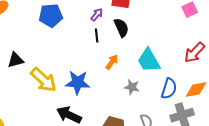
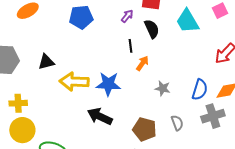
black line: (97, 36) -> (131, 46), moved
cyan trapezoid: (149, 60) -> (187, 21), moved
yellow arrow: (43, 80) -> (74, 82), turned 140

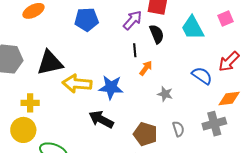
purple arrow: (127, 16) -> (133, 20), size x1.5
black triangle: (46, 62) -> (50, 63), size x1.6
blue semicircle: (200, 90) -> (202, 76), moved, turned -75
yellow cross: (18, 103) -> (30, 103), moved

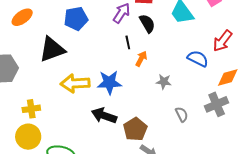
black triangle: (50, 63) -> (52, 49), moved
brown pentagon: (145, 134) -> (135, 129), moved, turned 30

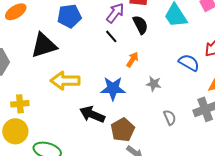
black line: (128, 42) -> (111, 36), moved, turned -32
blue star: (109, 82) -> (113, 88), moved

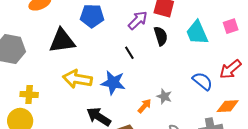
black line: (111, 36) -> (129, 53), moved
orange arrow: (132, 60) -> (145, 106), moved
blue star: (113, 88) -> (113, 83), moved

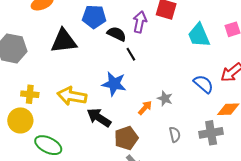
purple arrow: (138, 20) -> (140, 22), turned -35
black semicircle: (161, 36) -> (117, 34), moved, turned -48
yellow arrow: (77, 79) -> (72, 96), moved

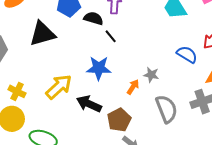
yellow cross: (30, 94) -> (17, 91), turned 30
yellow arrow: (72, 96) -> (59, 87), turned 136
gray semicircle: (175, 135) -> (166, 109), size x1.8

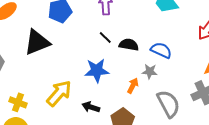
black semicircle: (93, 18) -> (129, 45), moved
blue semicircle: (187, 54) -> (161, 50), moved
black arrow: (89, 104) -> (91, 107), size x0.7

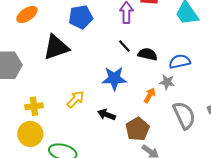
blue semicircle: (161, 50) -> (180, 61), turned -40
yellow arrow: (59, 93) -> (75, 99), size x0.7
yellow cross: (18, 102) -> (34, 106), turned -30

